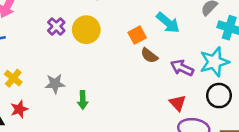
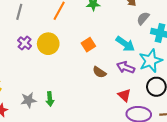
cyan arrow: (168, 23) -> (125, 44), moved
brown semicircle: (149, 56) -> (99, 72), moved
gray star: (55, 84) -> (28, 100), moved

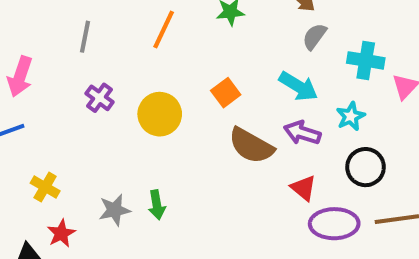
gray semicircle: (143, 18) -> (314, 36), moved
yellow circle: (48, 44) -> (160, 114), moved
cyan star: (151, 61) -> (351, 116), size x0.6
brown semicircle: (99, 72) -> (251, 146), size x1.6

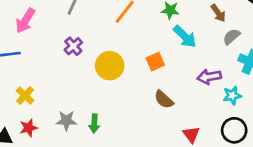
gray semicircle: (314, 36) -> (232, 37), moved
cyan arrow: (298, 86) -> (185, 37), moved
purple arrow: (302, 133) -> (209, 77), moved, turned -40
brown semicircle: (251, 146) -> (164, 99), size x0.7

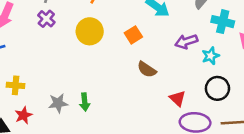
purple cross: (73, 46) -> (46, 19), moved
yellow circle: (110, 66) -> (90, 31), moved
yellow cross: (25, 95) -> (16, 85), turned -30

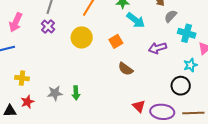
cyan star: (211, 56) -> (190, 65), moved
red triangle: (178, 98) -> (139, 106), moved

